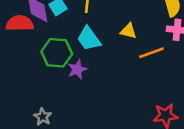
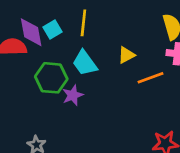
yellow triangle: (128, 31) -> (126, 55), turned -42

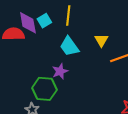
yellow triangle: (126, 55) -> (101, 40), turned -32
green hexagon: (51, 78) -> (44, 89), moved

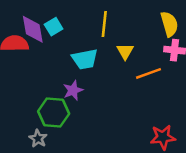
yellow line: (68, 15) -> (104, 24), moved
cyan trapezoid: (69, 46) -> (85, 59), turned -65

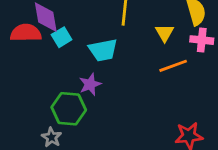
cyan square: (54, 27) -> (62, 37), moved
yellow triangle: (125, 51) -> (165, 33), moved

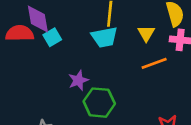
cyan trapezoid: (103, 50) -> (104, 37), moved
green hexagon: (69, 109) -> (99, 103), moved

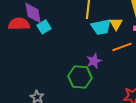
cyan trapezoid: (104, 37) -> (101, 27), moved
purple star: (78, 80) -> (94, 61), moved

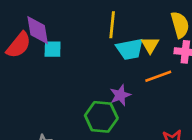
red semicircle: (19, 24) -> (19, 45), turned 130
cyan square: (44, 27) -> (53, 49), turned 32

